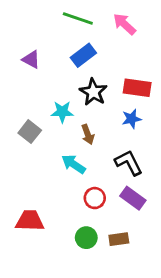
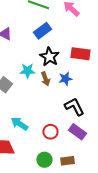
blue star: (131, 119) -> (65, 79), moved
brown arrow: (88, 134) -> (45, 79), moved
cyan arrow: (74, 164) -> (19, 124), moved

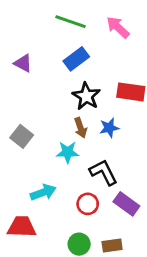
cyan star: (27, 71) -> (68, 152), moved
black L-shape: (74, 107) -> (103, 172), moved
cyan arrow: (19, 124) -> (43, 192), turned 126

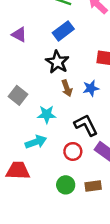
black star: (86, 96) -> (57, 62), moved
cyan star: (68, 152) -> (47, 114), moved

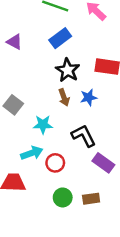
black star: (57, 62) -> (68, 70), moved
red circle: (73, 151) -> (55, 163), moved

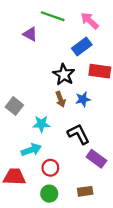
blue rectangle: (60, 38) -> (82, 46), moved
purple triangle: (14, 42) -> (30, 34), moved
red circle: (55, 163) -> (50, 168), moved
green circle: (63, 197) -> (49, 194), moved

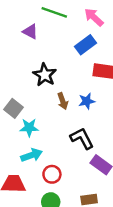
black star: (64, 75) -> (45, 75), moved
cyan star: (41, 124) -> (29, 128), moved

